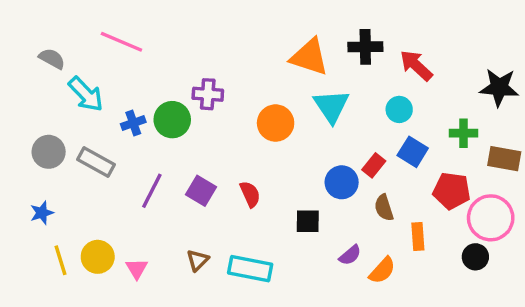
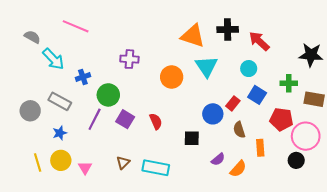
green circle: (172, 120) -> (108, 95), moved
gray circle: (49, 152) -> (30, 111), moved
blue star: (42, 213) -> (60, 133), moved

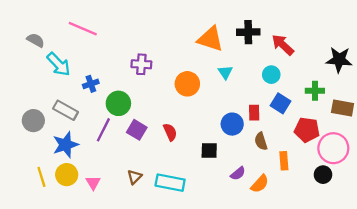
cyan triangle: (206, 66) -> (225, 72), size x0.6
red rectangle: (233, 103) -> (254, 113), turned -40
blue star: (60, 133) -> (66, 145), size x1.6

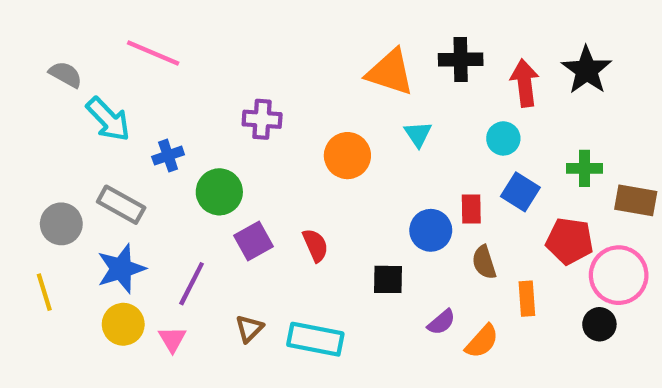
red arrow: (283, 45) -> (525, 83), turned 40
black star: (339, 60) -> (587, 70), moved, turned 30
purple line: (103, 130) -> (192, 284), moved
purple square: (137, 130) -> (253, 241), turned 30
yellow line: (41, 177) -> (44, 292), moved

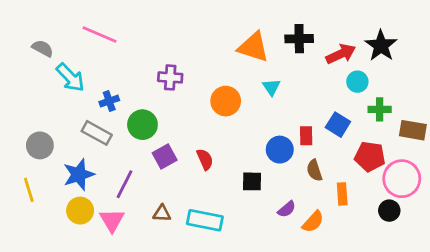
red arrow: (525, 83) -> (341, 54), turned 72
cyan circle: (503, 138) -> (357, 82), moved
gray rectangle: (121, 205) -> (97, 133), moved
brown triangle: (249, 329) -> (162, 213), turned 48
pink triangle: (172, 339) -> (112, 220), size x1.4

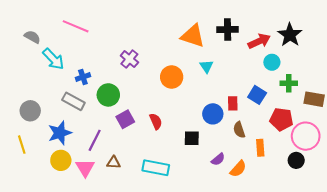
purple cross: (170, 77) -> (129, 59), turned 36
brown triangle: (162, 213) -> (114, 162), moved

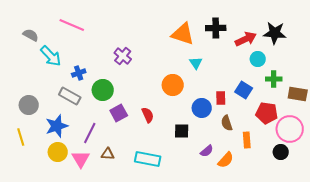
black star: (290, 35) -> (275, 33), turned -30
orange circle: (172, 77) -> (173, 85), moved

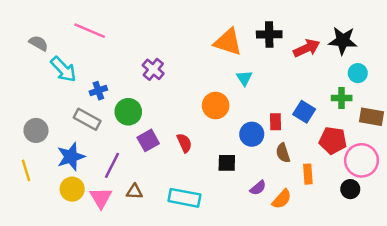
cyan circle: (258, 59) -> (358, 73), moved

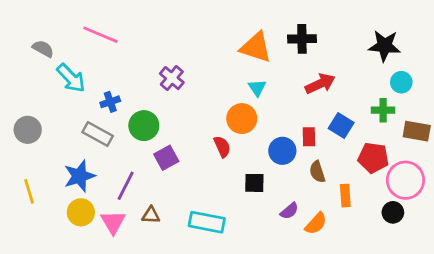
red arrow: (307, 48) -> (320, 84), moved
cyan triangle: (244, 78) -> (257, 88), moved
gray circle: (36, 130) -> (28, 130), moved
red semicircle: (184, 143) -> (222, 147), moved

